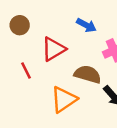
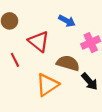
red triangle: (54, 49) -> (39, 41), turned -50

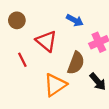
brown semicircle: (68, 63) -> (76, 63), turned 95

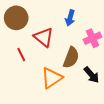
brown circle: (17, 20) -> (16, 18), size x1.5
blue arrow: (75, 20) -> (70, 18), turned 77

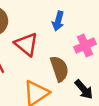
brown semicircle: (71, 58) -> (59, 69), turned -40

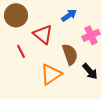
blue arrow: (58, 21) -> (69, 15), turned -140

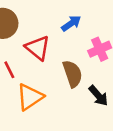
orange triangle: (51, 74) -> (30, 97), moved

